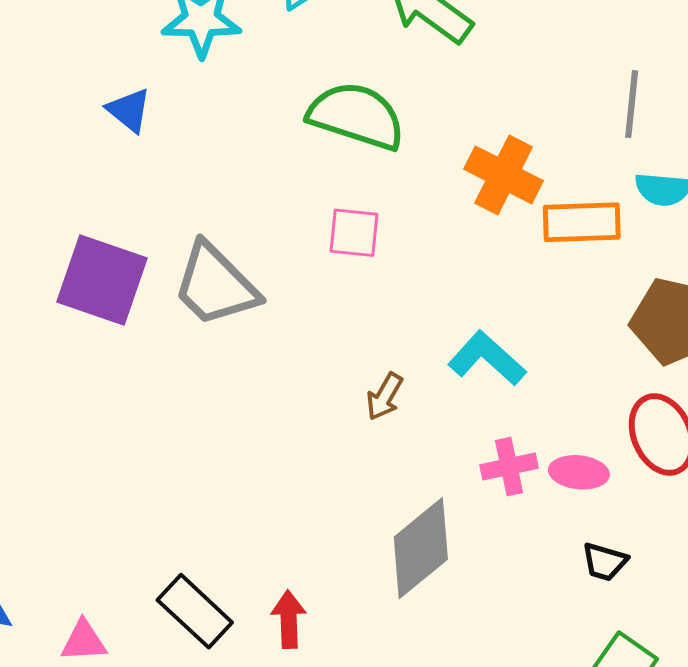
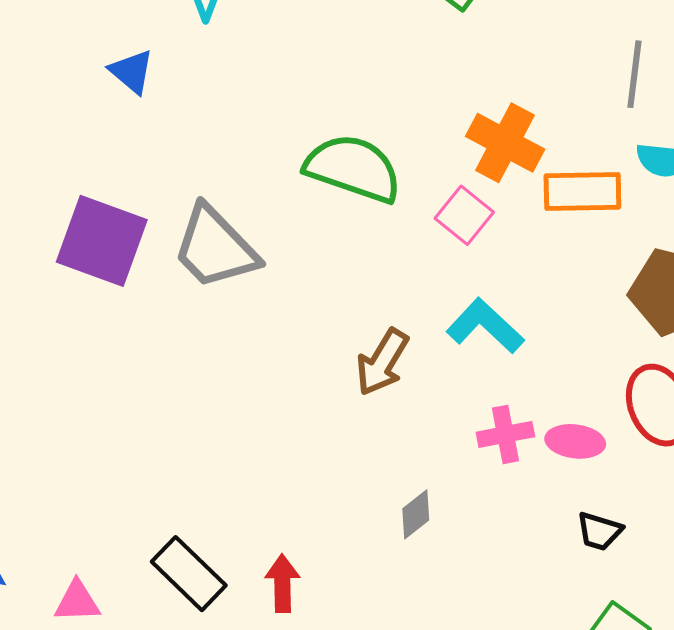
green semicircle: (356, 116) -> (353, 168), moved
pink square: (354, 233) -> (464, 215), moved, turned 32
brown arrow: (385, 397) -> (382, 362), size x1.4
gray diamond: (421, 548) -> (416, 514), size x0.5

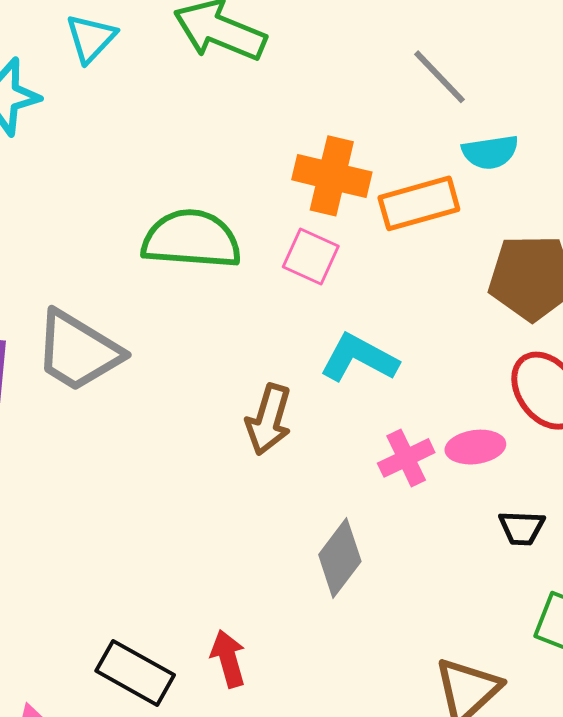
gray line: (634, 74) -> (439, 77), turned -36
gray diamond: (416, 514) -> (340, 558), size x1.5

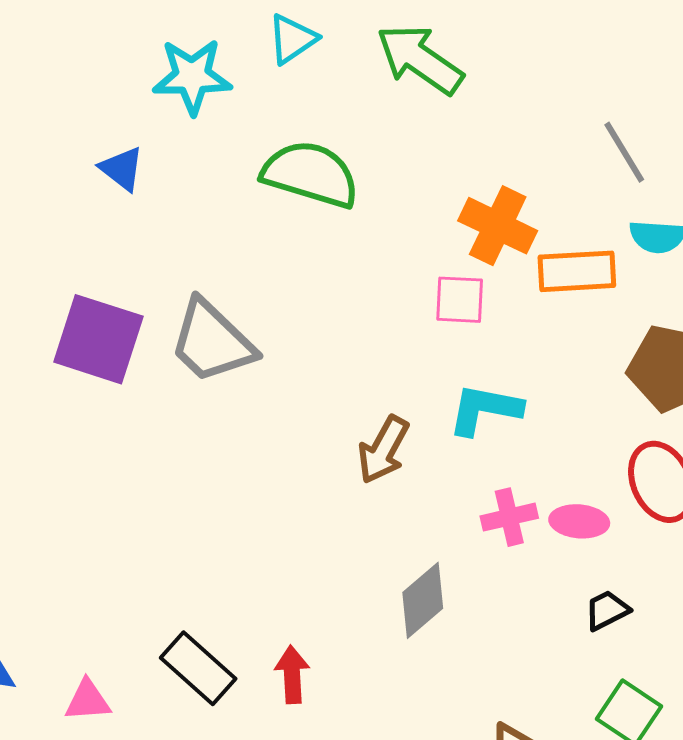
green semicircle: (191, 239) -> (310, 174), moved
pink square: (311, 256) -> (460, 300), turned -34
cyan L-shape: (359, 358) -> (485, 409), turned -30
black trapezoid: (522, 528) -> (607, 610), turned 138

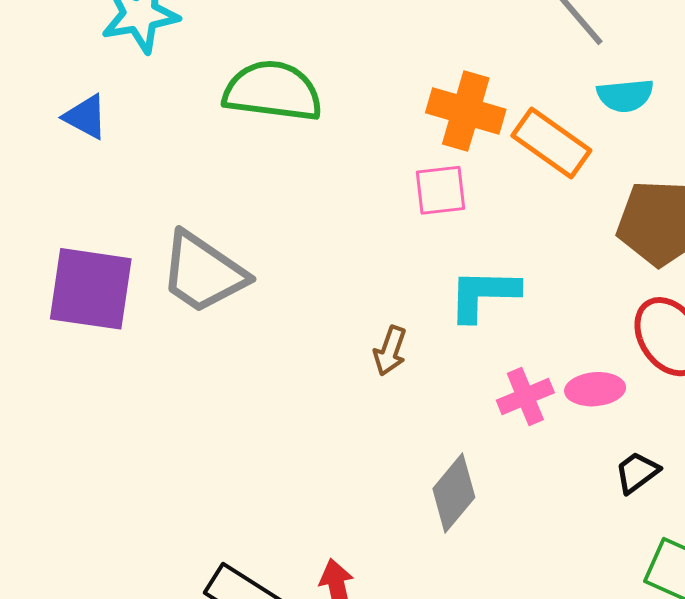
orange rectangle: (577, 271) -> (551, 143), turned 48
brown arrow: (383, 450) -> (390, 351), size x0.7

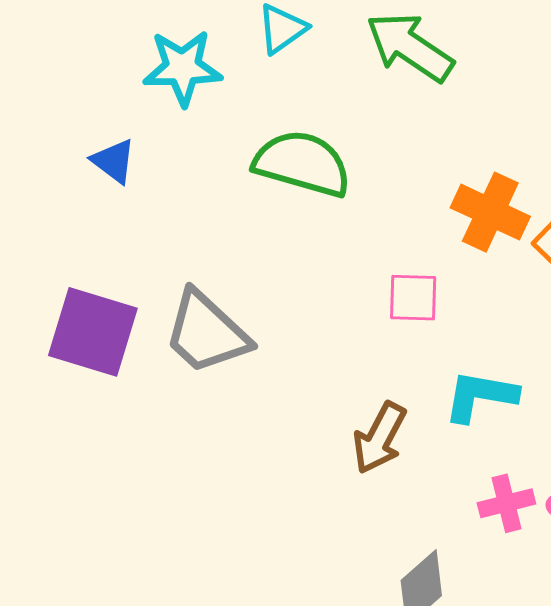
pink square: (441, 190) -> (413, 298), moved
brown arrow: (390, 351) -> (380, 438), size x1.5

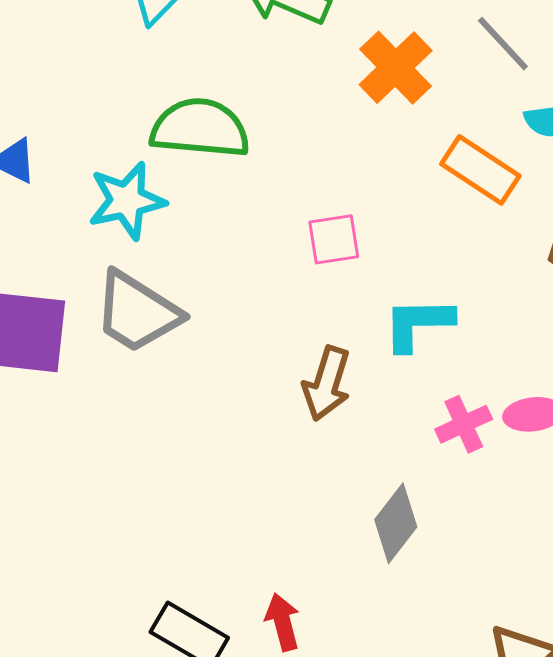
cyan star: (183, 68) -> (127, 201), moved
orange cross: (490, 212) -> (396, 68), moved, turned 32

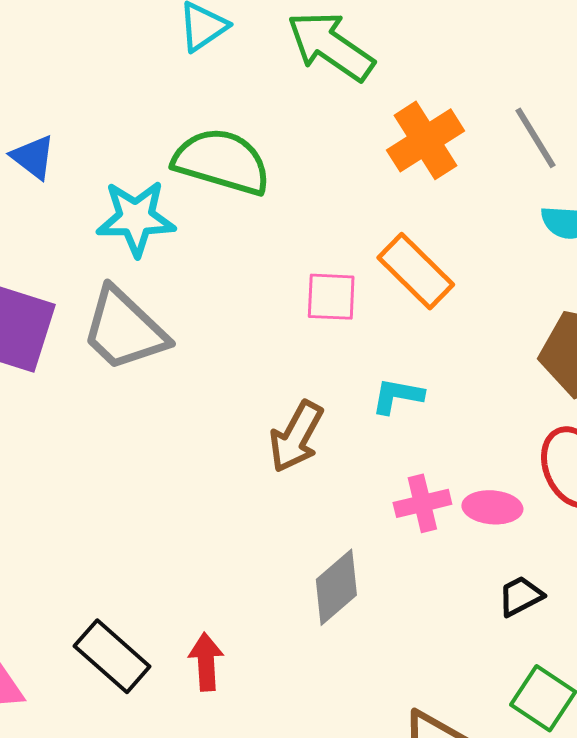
orange rectangle: (480, 170) -> (416, 271), moved
cyan L-shape: (418, 324) -> (397, 396), size x0.7

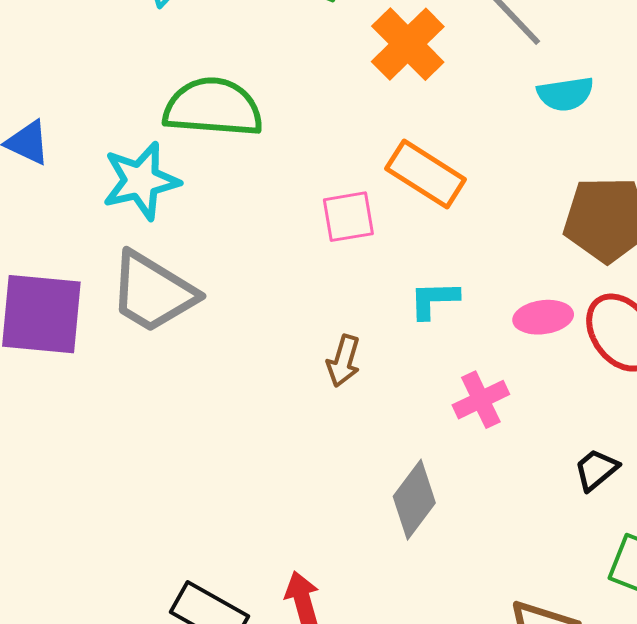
brown arrow: (296, 437) -> (343, 361), size x0.7
pink ellipse: (492, 507) -> (543, 317), moved

